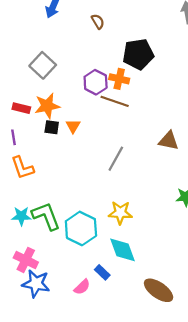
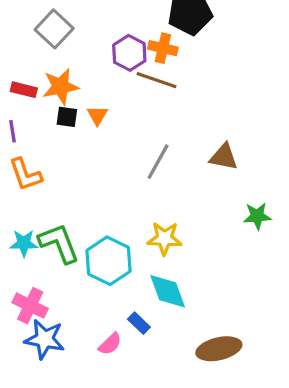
brown triangle: (169, 141) -> (224, 157), moved
brown ellipse: (159, 290) -> (219, 349), turned -48

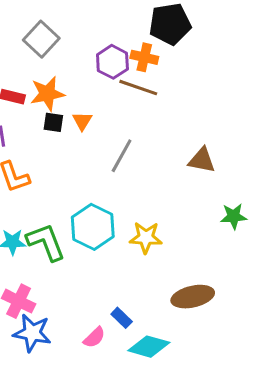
gray line: (158, 162) -> (122, 156), moved
cyan hexagon: (109, 261) -> (93, 227), moved
cyan diamond: (168, 291) -> (149, 347), moved, turned -54
brown ellipse: (219, 349) -> (193, 297), moved

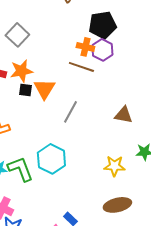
purple hexagon: (112, 62) -> (102, 50), moved
orange triangle: (82, 121) -> (44, 89), size x1.6
yellow star: (146, 238) -> (114, 166), moved

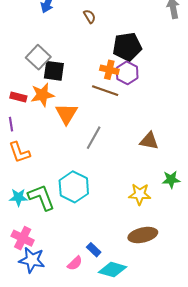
black square: (25, 90) -> (54, 71), moved, size x1.5

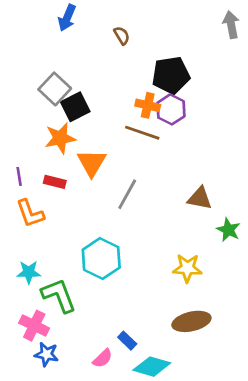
black square: (54, 71) -> (75, 107), turned -35
red rectangle: (18, 97) -> (55, 182), moved
green star: (171, 180) -> (228, 230), moved, turned 30
green L-shape: (41, 197) -> (59, 295), moved
blue star: (32, 260) -> (47, 354), size x0.7

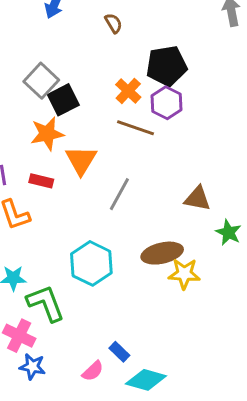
orange cross: (148, 105) -> (128, 91), moved, turned 30
brown ellipse: (191, 321) -> (162, 253), moved

